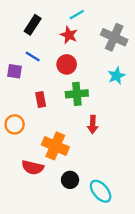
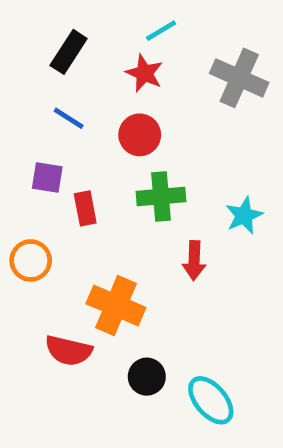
purple square: (15, 71) -> (47, 178), moved
cyan star: (116, 76) -> (244, 215), moved

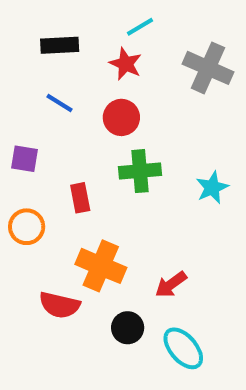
black rectangle: (69, 52) -> (60, 45), turned 54
purple square: (47, 178) -> (25, 159), moved
red rectangle: (85, 208) -> (80, 198), moved
red arrow: (194, 260) -> (171, 284), moved, turned 52

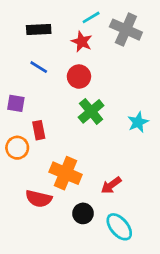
gray cross: (208, 68) -> (126, 30), moved
green cross: (140, 171) -> (91, 111), turned -35
red rectangle: (80, 198) -> (39, 130), moved

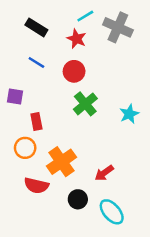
black rectangle: (39, 30) -> (36, 27), turned 35
orange circle: (17, 148) -> (25, 148), moved
orange cross: (66, 173) -> (61, 162), turned 32

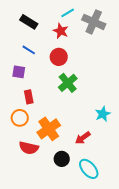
purple square: (15, 96) -> (19, 72), moved
cyan star: (129, 114) -> (103, 114), moved

